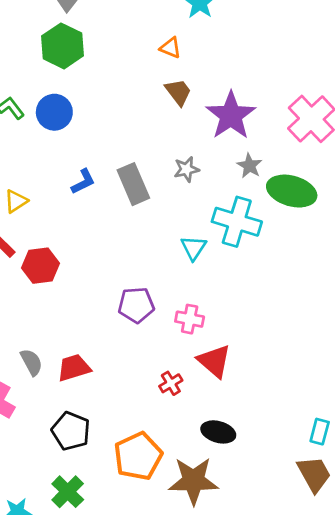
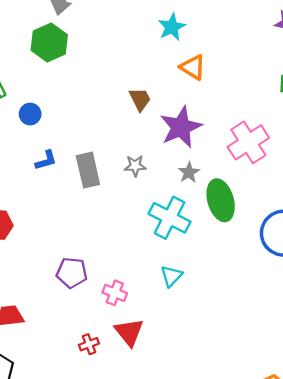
orange triangle: (170, 48) -> (193, 67), moved, size x1.4
blue circle: (54, 112) -> (30, 114), moved, size x0.7
green ellipse: (292, 191) -> (221, 200), turned 48
cyan triangle: (194, 248) -> (171, 276), moved

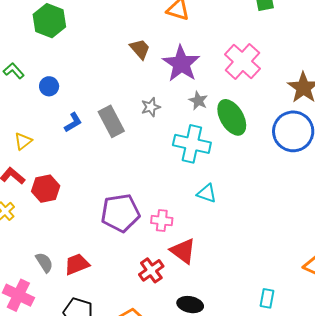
purple pentagon: (72, 273) -> (120, 213), size x1.4
cyan triangle: (171, 276) -> (207, 193), turned -40
red cross: (89, 344) -> (151, 270), size x1.4

